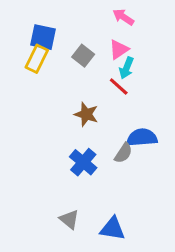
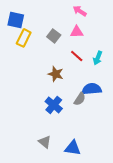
blue square: (43, 37) -> (16, 20), moved
pink triangle: (119, 49) -> (77, 32), turned 32
cyan arrow: (126, 68) -> (98, 58), moved

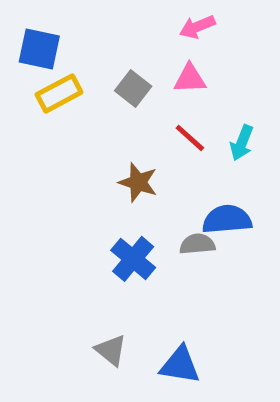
pink arrow: (80, 11) -> (197, 27), turned -56
yellow rectangle: (24, 38) -> (59, 93), turned 36
gray semicircle: (80, 99) -> (197, 244), turned -128

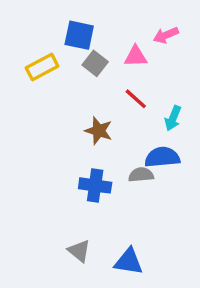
pink arrow: (197, 27) -> (166, 35), moved
blue square: (39, 49) -> (79, 35), moved
cyan arrow: (242, 143) -> (173, 118), moved
blue cross: (133, 259) -> (95, 185), turned -32

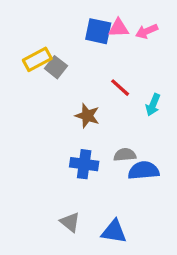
blue square: (79, 35) -> (98, 31), moved
pink triangle: (136, 56) -> (119, 28), moved
gray square: (95, 63) -> (56, 67), moved
blue semicircle: (162, 157) -> (144, 170), moved

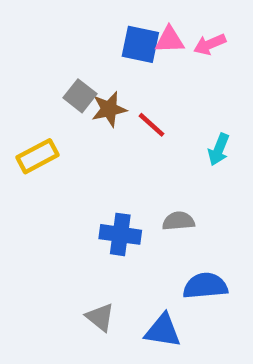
yellow rectangle: (37, 59) -> (38, 156), moved
red line: (120, 88) -> (152, 125), moved
brown star: (87, 116) -> (109, 109), moved, turned -30
blue semicircle: (144, 170) -> (205, 286), moved

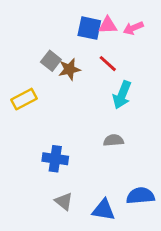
red line: (152, 125) -> (108, 64), moved
cyan arrow: (219, 149) -> (122, 95), moved, size x1.4
blue cross: (120, 234) -> (55, 159), moved
blue semicircle: (205, 286) -> (140, 196), moved

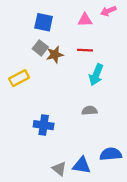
blue square: (89, 28) -> (44, 22), moved
pink arrow: (133, 28) -> (108, 11), moved
red line: (108, 64) -> (85, 50), turned -40
gray triangle: (64, 201) -> (59, 169), moved

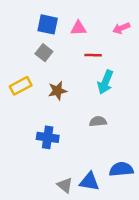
pink arrow: (108, 11) -> (121, 28), moved
pink triangle: (85, 20) -> (78, 28), moved
brown star: (55, 55) -> (57, 91), moved

